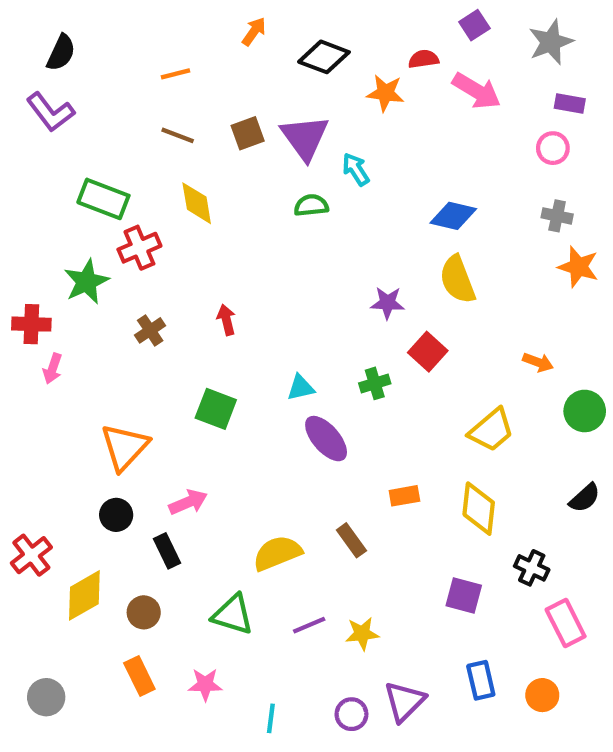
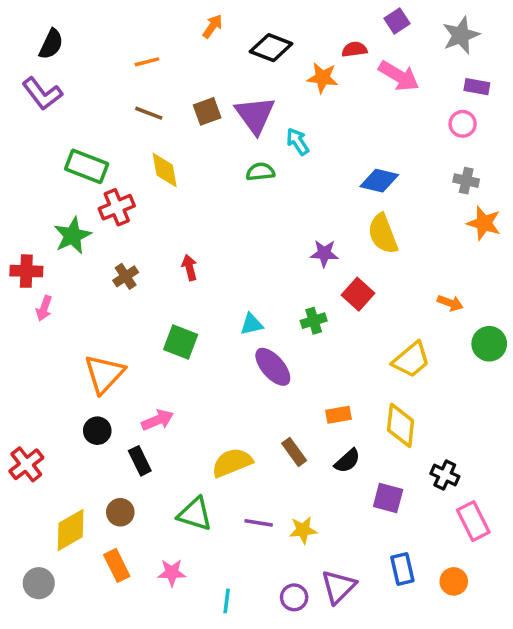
black semicircle: (585, 498) -> (347, 461), moved
yellow diamond: (84, 595) -> (71, 530), moved
purple line: (309, 625) -> (259, 523), turned 32

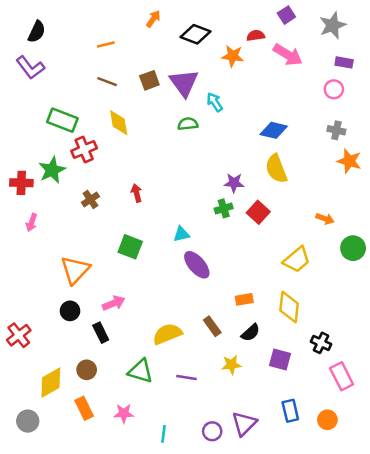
red cross: (26, 271) -> (21, 183), moved
green cross: (314, 321) -> (224, 208), moved
yellow star: (303, 530) -> (231, 365), moved

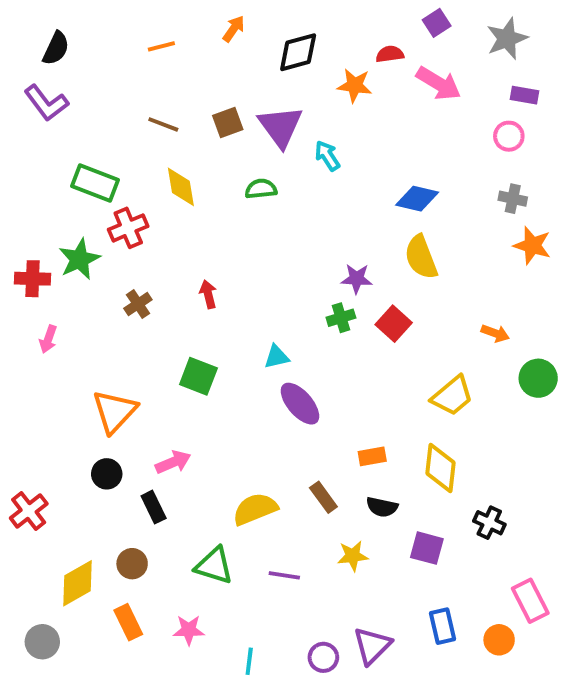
black diamond: (196, 34) -> (298, 52), turned -36
orange line: (106, 44) -> (161, 46), moved
green semicircle: (188, 124) -> (261, 189), moved
black semicircle: (251, 333) -> (382, 507), turned 54
pink rectangle: (342, 376) -> (530, 601), moved

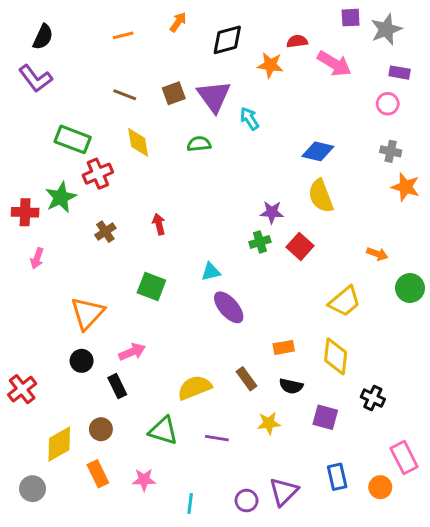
purple square: (437, 23) -> (351, 18), moved, turned 30

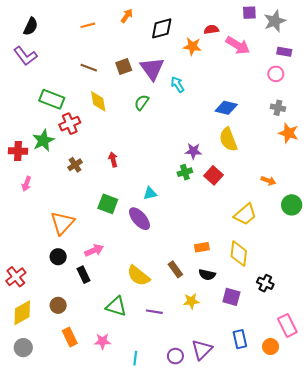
green semicircle: (199, 144) -> (142, 102), turned -49
purple ellipse: (229, 307) -> (139, 219), moved
yellow semicircle: (195, 388) -> (138, 276), turned -120
brown circle: (101, 429) -> (58, 305), moved
yellow diamond: (59, 444) -> (22, 313), moved

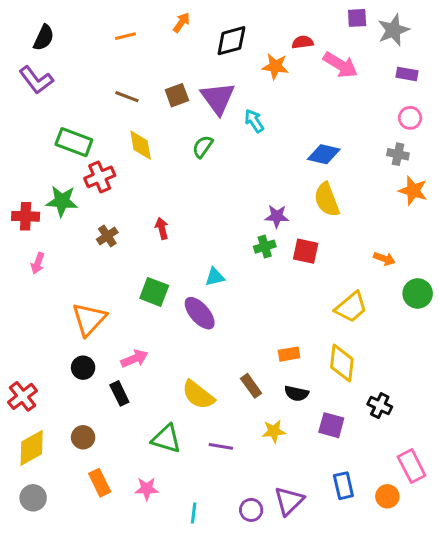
pink circle: (276, 74) -> (410, 118), moved
green star: (43, 140) -> (62, 201), turned 30
red square: (213, 175) -> (306, 251), turned -30

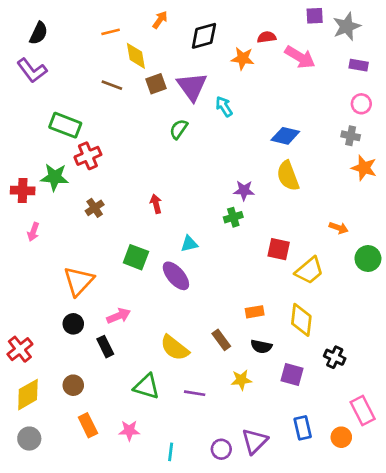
yellow diamond: (141, 145) -> (136, 56), moved
red arrow: (162, 228) -> (156, 204), moved
red square: (306, 251) -> (279, 249), moved

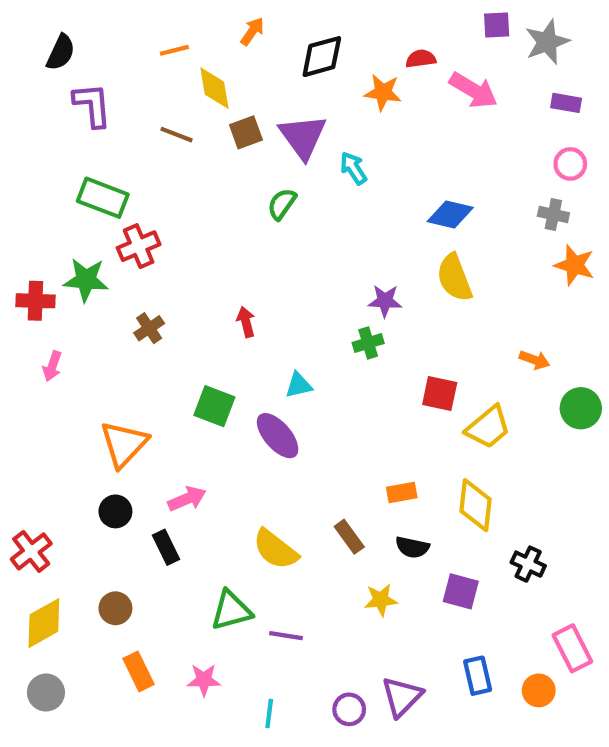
purple L-shape: (32, 70) -> (92, 105), moved, turned -148
green triangle: (147, 387) -> (231, 610), turned -32
purple line: (195, 393) -> (286, 636), moved

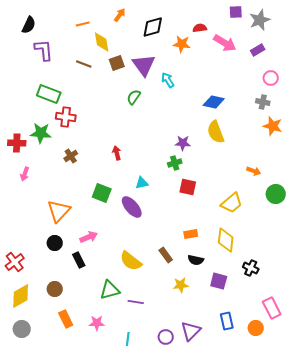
purple rectangle: (566, 103) -> (258, 50), moved, turned -40
red cross: (139, 246) -> (66, 117), turned 30
red square: (440, 394) -> (188, 187), moved

